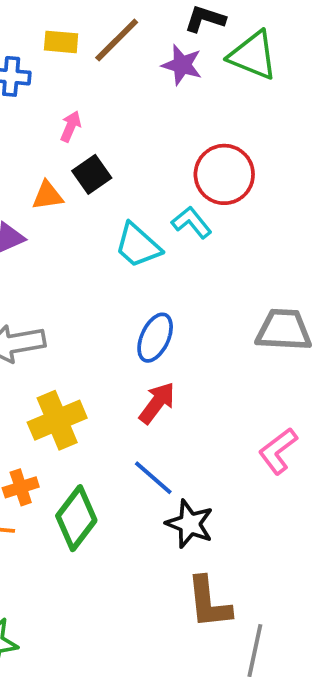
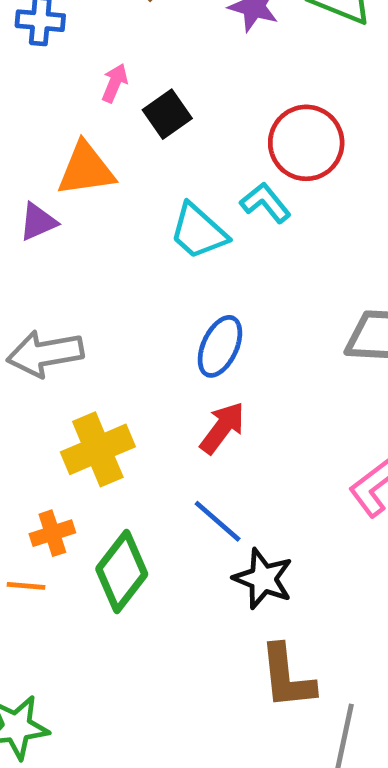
black square: (92, 174) -> (167, 114), moved
orange triangle: (48, 196) -> (86, 169), size x1.5

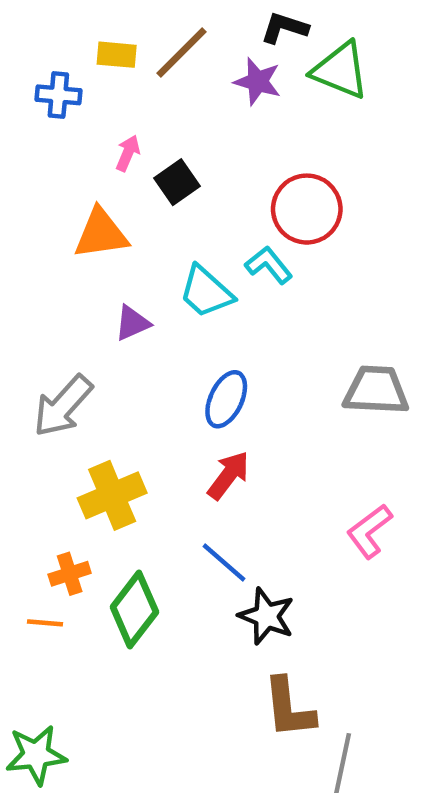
purple triangle: (38, 222) -> (132, 323), moved
gray arrow: (45, 354) -> (63, 406), turned -38

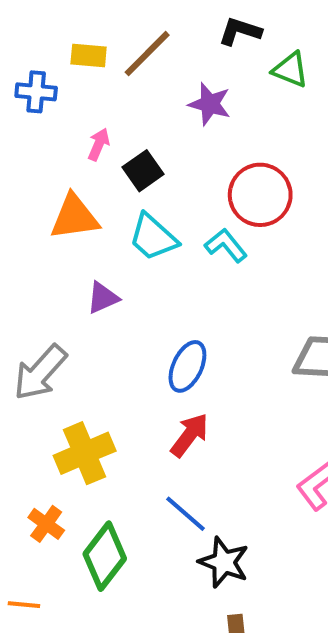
green triangle: (340, 70) -> (290, 70), size x0.7
purple star: (258, 82) -> (210, 104), moved
cyan trapezoid: (206, 292) -> (153, 237), moved
orange cross: (70, 574) -> (46, 524), turned -36
orange line: (45, 623) -> (24, 605), moved

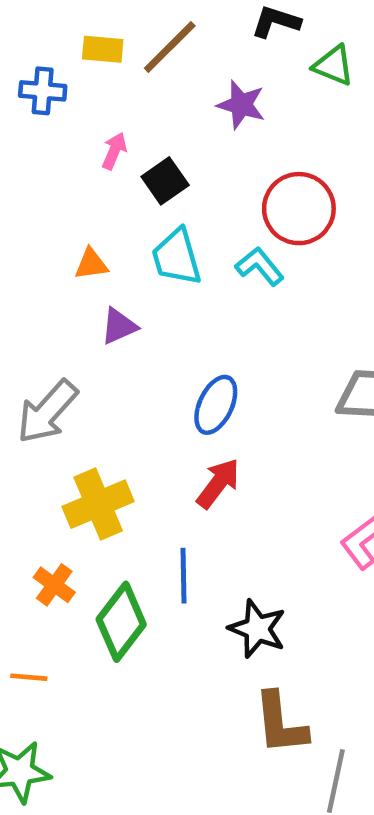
orange triangle: (74, 217) -> (91, 264), moved, size x0.6
cyan trapezoid: (153, 237) -> (177, 257), turned 32
blue line: (185, 514) -> (183, 576), moved, turned 48

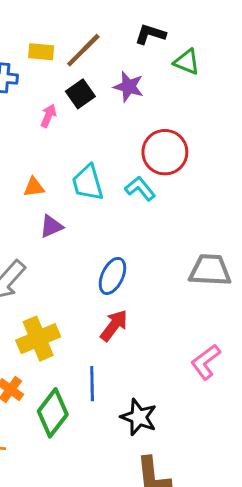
black square: (165, 181) -> (80, 94), moved

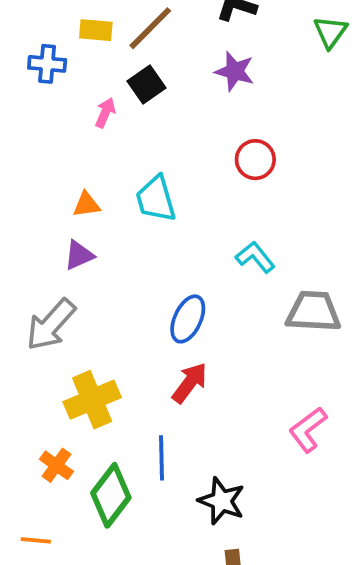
green triangle: (187, 62) -> (330, 32), moved, turned 44
purple star: (128, 87) -> (235, 71), moved
red circle: (165, 152) -> (255, 160), size x0.7
cyan L-shape: (140, 189) -> (255, 257), moved
purple triangle: (51, 226) -> (79, 255), moved

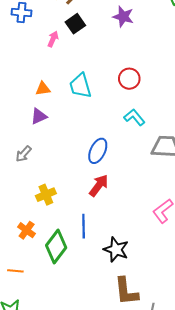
red circle: (255, 160) -> (129, 79), moved
gray arrow: (51, 325) -> (24, 154), size x0.6
yellow cross: (92, 400) -> (46, 195), size x0.7

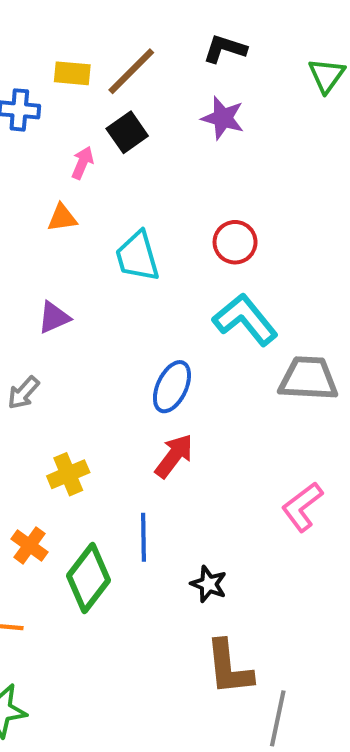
orange triangle: (43, 89) -> (62, 218), moved
cyan L-shape: (134, 117) -> (245, 320), size x1.5
black star: (116, 250) -> (209, 584), size x0.7

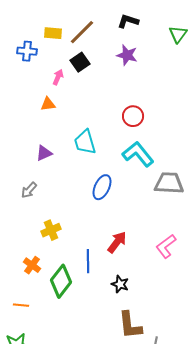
cyan trapezoid: (137, 256) -> (85, 142), moved
red arrow: (174, 456) -> (117, 242), moved

